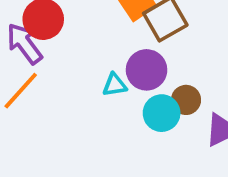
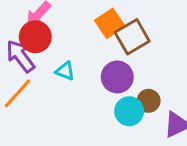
cyan triangle: (115, 85) -> (65, 71), moved, turned 30

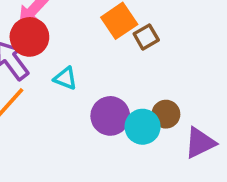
brown square: (132, 37) -> (146, 37), size x0.6
purple circle: (117, 77) -> (110, 116), moved

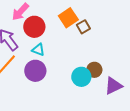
red circle: (29, 37) -> (34, 27), moved
purple circle: (110, 116) -> (35, 71), moved

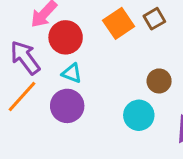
brown square: (83, 27) -> (154, 19), moved
brown circle: (94, 70) -> (159, 81), moved

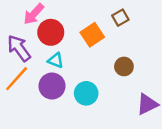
orange square: (119, 23) -> (92, 35), moved
cyan circle: (139, 115) -> (86, 93), moved

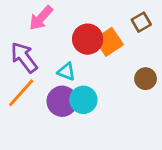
red circle: (51, 32) -> (88, 39), moved
cyan circle: (86, 93) -> (83, 100), moved

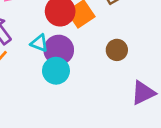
purple circle: (62, 101) -> (59, 50), moved

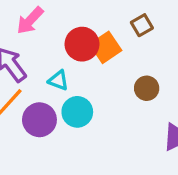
purple circle: (59, 50) -> (39, 120), moved

